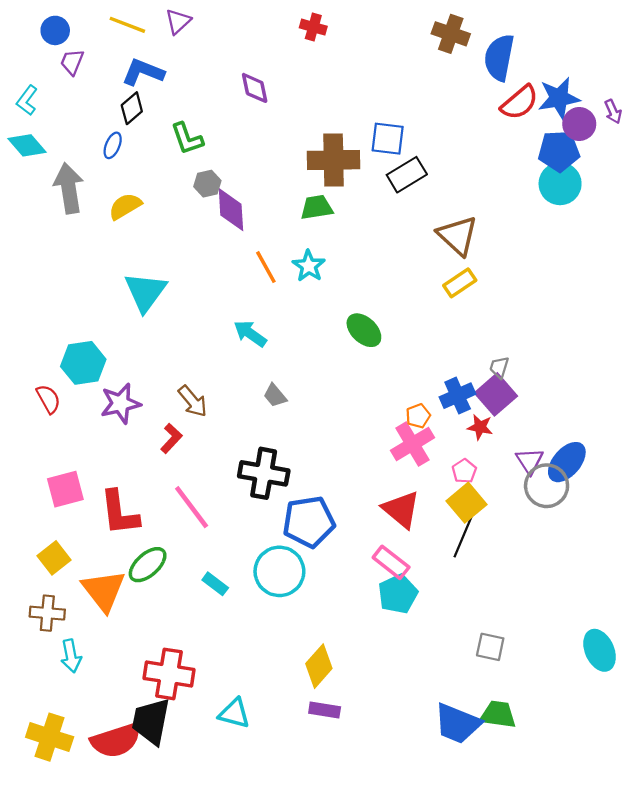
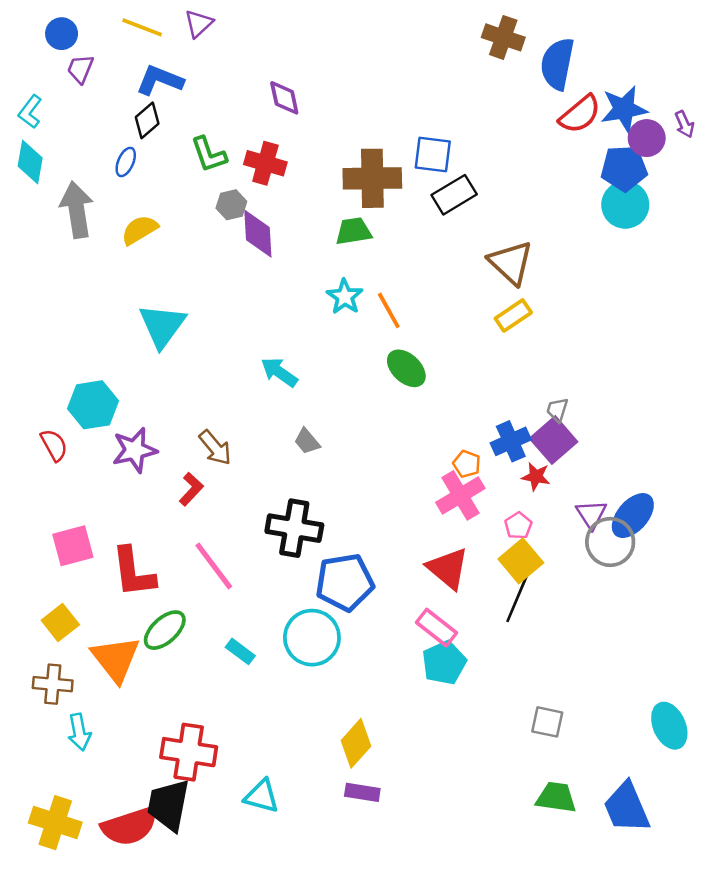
red cross: (313, 27) -> (265, 163), moved, size x1.4
cyan diamond: (27, 145) -> (30, 162), turned 51
orange line: (266, 267) -> (389, 310), moved
orange pentagon: (418, 416) -> (467, 464), turned -30
blue trapezoid: (458, 724) -> (627, 807), moved, turned 45

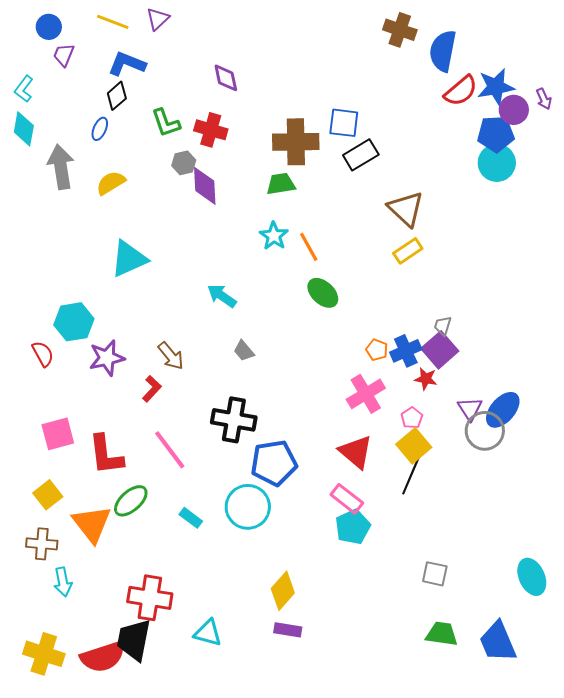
cyan triangle: (162, 326) -> (129, 259), turned 30
orange pentagon: (467, 464) -> (377, 350), moved

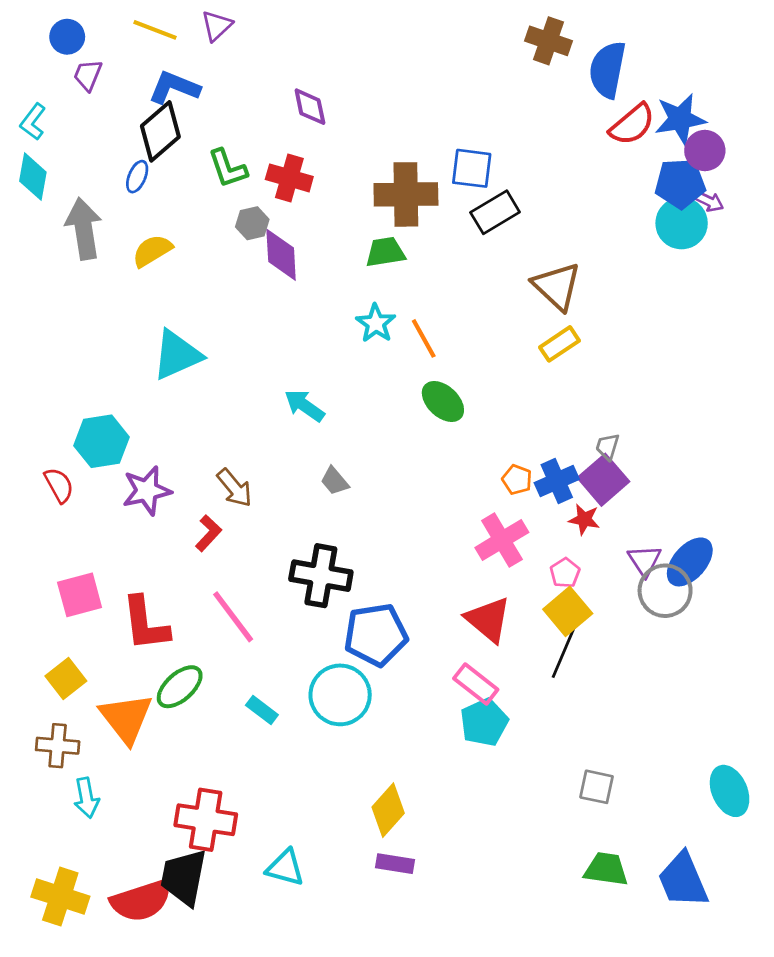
black diamond: (117, 96) -> (160, 131), size x1.5
purple arrow: (544, 99) -> (709, 201), moved, turned -40

